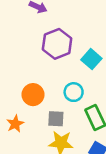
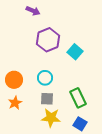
cyan circle: (74, 92) -> (45, 78), moved
orange circle: (33, 95) -> (14, 80), moved

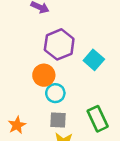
orange circle: (14, 80) -> (44, 75), moved

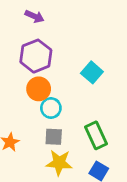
purple hexagon: (59, 44) -> (36, 56), moved

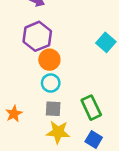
cyan square: (92, 72) -> (106, 42), moved
orange circle: (39, 89) -> (49, 60), moved

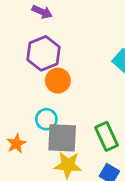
cyan circle: (51, 83) -> (46, 119), moved
gray square: (53, 109) -> (62, 138), size x1.6

